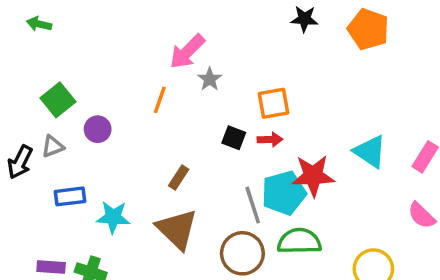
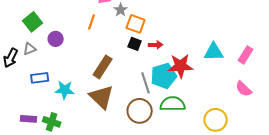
orange square: (273, 103) -> (136, 24), moved, turned 30
cyan triangle: (370, 152) -> (214, 52), turned -35
brown rectangle: (179, 177) -> (103, 67), size x1.6

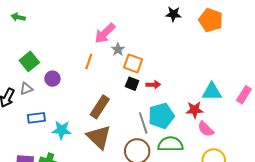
red star: (181, 66) -> (195, 110), moved, size x0.7
pink semicircle: (244, 89) -> (206, 129), moved

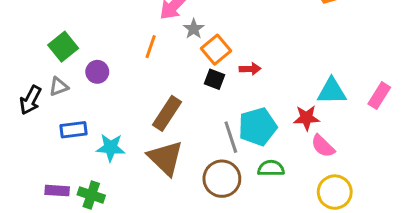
orange square: (133, 63) -> (216, 50), turned 30
red arrow: (153, 85) -> (250, 69), moved
green semicircle: (170, 144) -> (271, 168), size x0.7

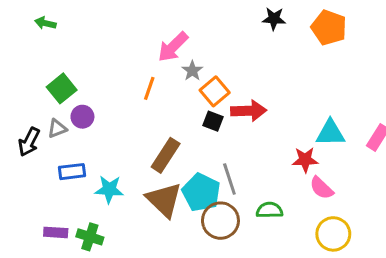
red arrow: (250, 69) -> (249, 111), size x1.6
purple circle: (97, 72) -> (82, 117), moved
cyan pentagon: (258, 127) -> (201, 192), moved, turned -30

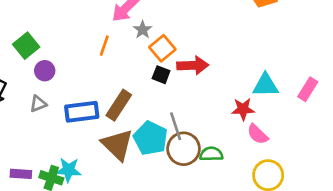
gray triangle: (57, 129) -> (38, 104), moved
blue rectangle: (72, 172) -> (82, 112), moved, size x1.4
cyan star: (109, 189) -> (69, 170), moved
brown circle: (220, 221) -> (184, 149), moved

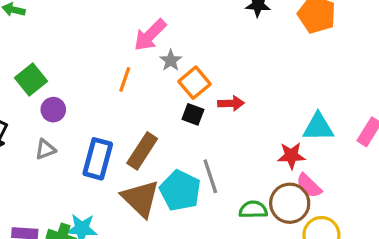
red arrow: (193, 65) -> (231, 103), size x0.7
blue rectangle: (82, 112) -> (98, 159), turned -68
brown circle: (184, 149) -> (290, 203), moved

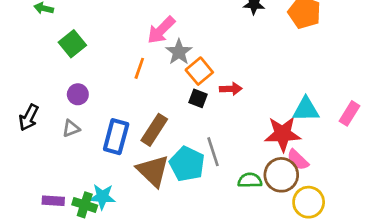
gray star: (171, 60) -> (179, 52), size x1.4
green square: (31, 79) -> (72, 44), moved
red star: (291, 156) -> (283, 134), size x1.5

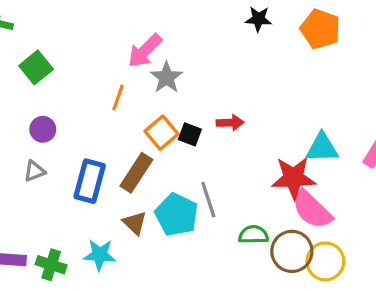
orange square: (199, 71) -> (161, 133), moved
pink semicircle: (298, 160) -> (312, 210), size x1.5
brown triangle: (153, 171) -> (135, 223), size x0.6
brown circle: (281, 175) -> (292, 251), moved
cyan star: (102, 197) -> (100, 255), moved

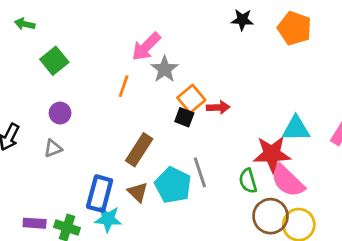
orange square: (161, 133) -> (191, 99), moved
blue rectangle: (90, 181) -> (100, 194), moved
green semicircle: (253, 235) -> (248, 181), moved, turned -105

